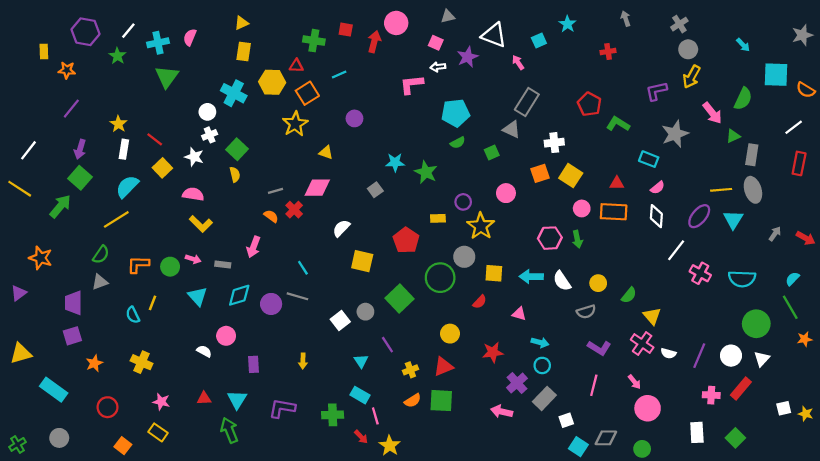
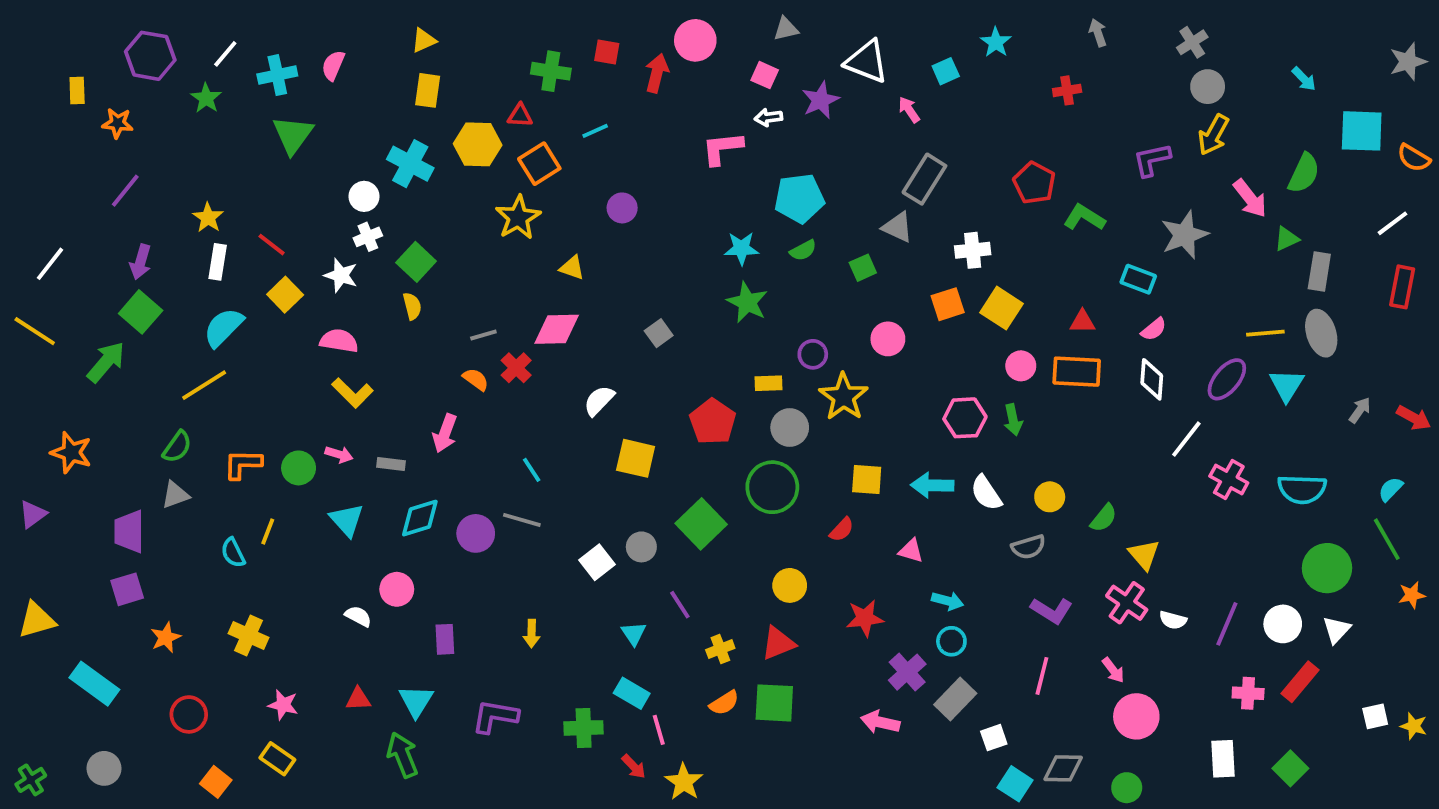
cyan star: (395, 162) -> (742, 248), moved
gray circle: (464, 257) -> (790, 427), moved

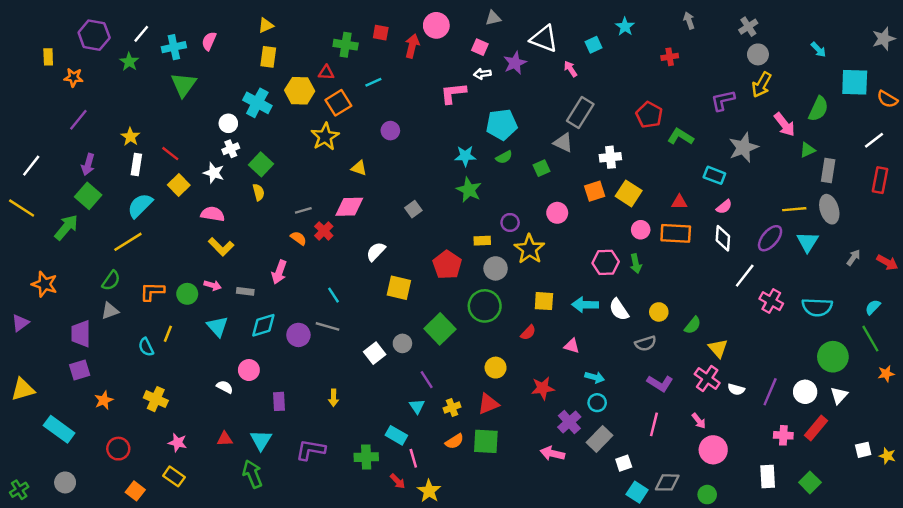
cyan triangle: (634, 634) -> (417, 406), moved

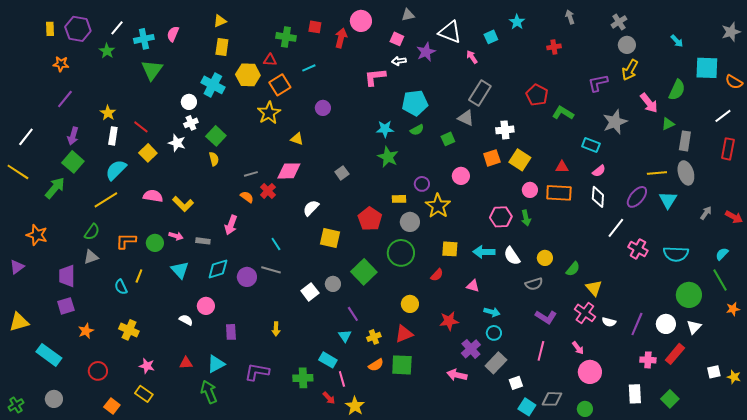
yellow rectangle: (48, 57) -> (50, 29), moved
pink semicircle: (213, 214) -> (153, 196), moved
cyan triangle: (261, 440) -> (216, 364), turned 30

